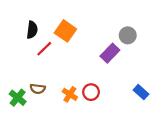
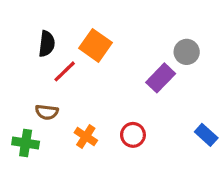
brown semicircle: (38, 89) -> (47, 112), moved
orange cross: (70, 94) -> (86, 136), moved
green cross: (18, 98) -> (26, 143), turned -30

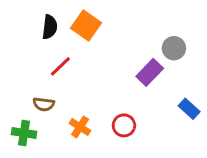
black semicircle: (47, 44) -> (50, 27), moved
orange square: (96, 45) -> (86, 25), moved
blue rectangle: (206, 135) -> (189, 109), moved

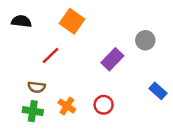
black semicircle: (50, 27) -> (21, 21), moved, turned -90
purple rectangle: (150, 72) -> (112, 59), moved
green cross: (24, 133) -> (33, 111), moved

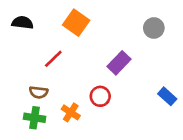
gray circle: (145, 40) -> (154, 28), moved
red circle: (104, 105) -> (100, 96), moved

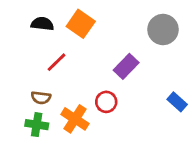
black semicircle: (22, 23) -> (42, 24), moved
gray circle: (154, 28) -> (163, 30), size x1.4
orange cross: (71, 112) -> (75, 119), size x1.4

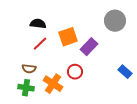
black semicircle: (42, 24) -> (38, 24), moved
orange square: (81, 24) -> (68, 37), moved, turned 36

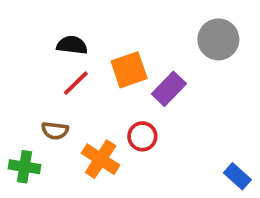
blue rectangle: (125, 72) -> (237, 176), moved
green cross: (26, 88) -> (25, 167), moved

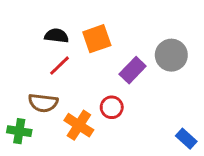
gray circle: (218, 39) -> (171, 55), moved
orange square: (129, 70) -> (97, 39), moved
brown semicircle: (55, 131) -> (43, 103), size x1.4

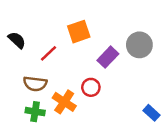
black semicircle: (57, 36) -> (17, 40), moved, turned 36
green cross: (19, 131) -> (35, 112), moved

